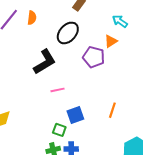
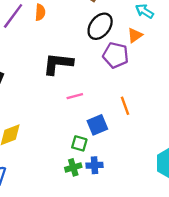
black ellipse: (68, 33) -> (100, 26), moved
black L-shape: (45, 62) -> (58, 64), turned -140
orange line: (112, 110) -> (125, 106), moved, turned -35

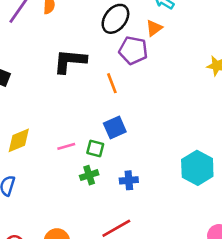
pink line: (75, 96) -> (66, 146), moved
orange line: (125, 106) -> (112, 83), moved
blue cross: (95, 165) -> (129, 180), moved

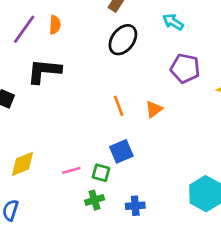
orange triangle: (154, 28) -> (154, 109), moved
purple pentagon: (133, 50) -> (185, 68), moved
black L-shape: (70, 61) -> (44, 71), moved

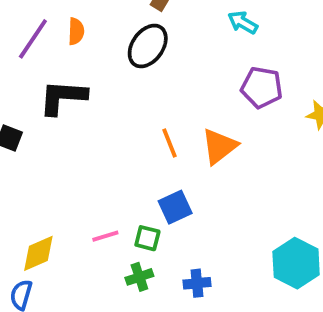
black ellipse: (123, 40) -> (148, 46), moved
orange triangle: (154, 109) -> (219, 146), size x1.5
yellow diamond: (23, 164) -> (38, 253), moved

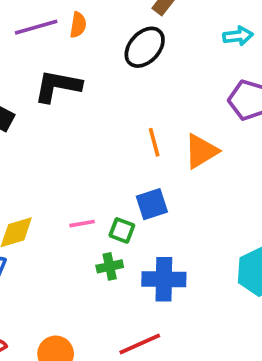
cyan arrow: (243, 22) -> (238, 36), turned 136
purple line: (33, 39) -> (36, 27), turned 33
blue cross: (197, 283) -> (164, 279), size x1.6

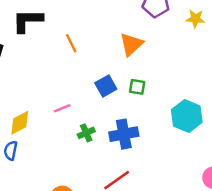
orange line: (154, 142) -> (71, 43), moved
green square: (122, 230) -> (137, 87), moved

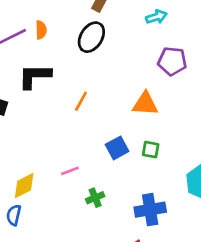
orange line: (71, 43) -> (81, 101), turned 54
orange triangle: (131, 44) -> (145, 104), turned 45
blue cross: (124, 134) -> (150, 210), moved

